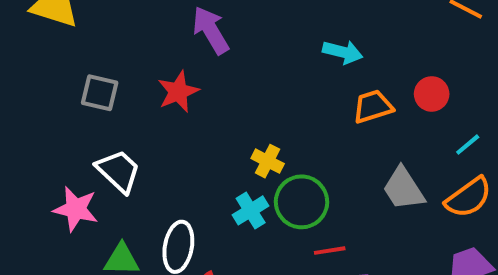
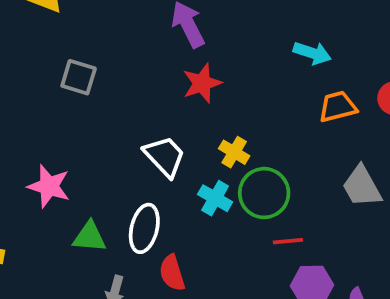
red star: (178, 92) -> (202, 83), moved
white trapezoid: (118, 171) -> (165, 156), moved
cyan cross: (251, 210) -> (215, 198), turned -32

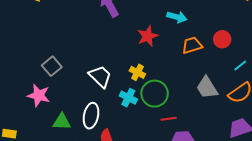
gray square: (79, 77) -> (52, 66), moved, turned 36
red star: (202, 83) -> (148, 36), moved

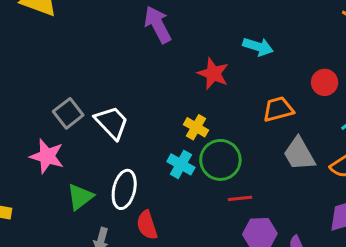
red star: (148, 36) -> (213, 74), turned -30
orange trapezoid: (192, 45) -> (278, 109), moved
white trapezoid: (100, 76) -> (112, 123), moved
green triangle: (62, 122) -> (80, 197), turned -42

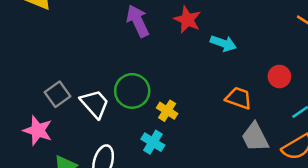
red star: (213, 74) -> (187, 20), moved
orange trapezoid: (278, 109) -> (239, 98), turned 32
green circle: (220, 160) -> (132, 91), moved

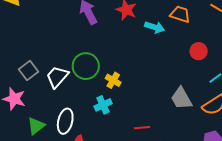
orange trapezoid: (239, 98) -> (180, 14), moved
white trapezoid: (95, 104) -> (57, 77), turned -95
cyan cross: (153, 142) -> (103, 105), turned 36

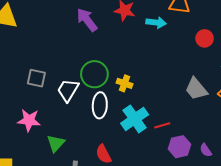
gray square: (28, 70) -> (36, 78), moved, turned -30
cyan cross: (103, 105) -> (135, 119), moved, size x1.5
white ellipse: (65, 121) -> (100, 105), moved

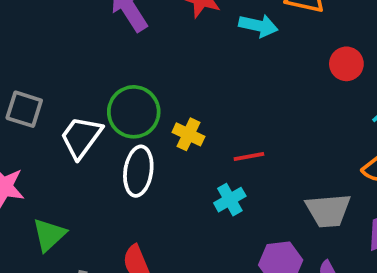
gray trapezoid: (196, 89) -> (328, 210), moved, turned -60
cyan cross: (135, 119) -> (230, 200), moved, size x0.6
red line: (162, 125) -> (249, 157), moved

